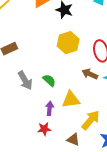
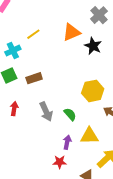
yellow hexagon: (68, 43) -> (93, 91), moved

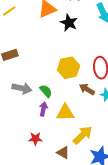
gray arrow: (46, 112) -> (22, 88), turned -54
purple arrow: (67, 142) -> (43, 109), moved

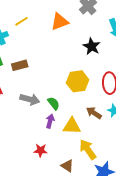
black star: (69, 23) -> (92, 46), moved
brown arrow: (87, 89) -> (94, 113), moved
yellow arrow: (83, 135) -> (88, 149), turned -85

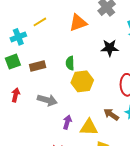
black star: (92, 46) -> (110, 48), turned -30
yellow hexagon: (78, 81) -> (82, 81), moved
green semicircle: (54, 103) -> (70, 63), moved, turned -144

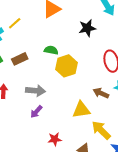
yellow line: (40, 22) -> (15, 23), moved
green semicircle: (70, 63) -> (51, 50), turned 112
purple arrow: (67, 122) -> (36, 112), moved, turned -144

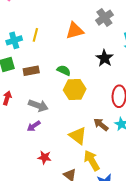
yellow line: (15, 23) -> (35, 35), turned -48
black star: (87, 28) -> (104, 58), turned 30
yellow triangle: (81, 110) -> (78, 136), turned 30

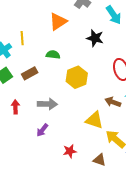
green semicircle: (64, 70) -> (53, 55), moved
purple arrow: (34, 126) -> (42, 130), moved

